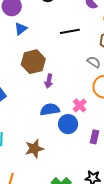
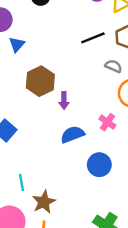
black line: (70, 31) -> (93, 38), moved
blue circle: (68, 124) -> (99, 165), moved
brown star: (34, 149) -> (44, 202), moved

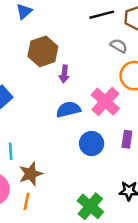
pink cross: (107, 122) -> (105, 102), size x1.6

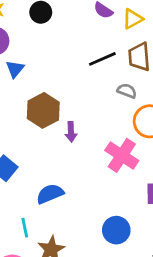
blue semicircle: (68, 109) -> (50, 194), moved
blue circle: (92, 143) -> (116, 230), moved

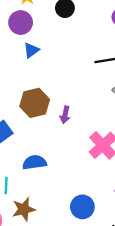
brown hexagon: (43, 110) -> (35, 103), moved

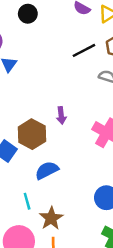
brown hexagon: (35, 103) -> (32, 134), moved

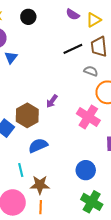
purple arrow: (61, 115) -> (52, 101), turned 40
brown star: (51, 218) -> (40, 185), turned 30

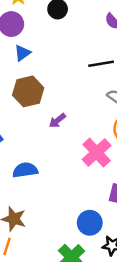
brown hexagon: (27, 115) -> (28, 91), moved
blue circle: (86, 170) -> (90, 223), moved

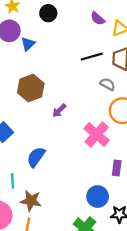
blue triangle: (22, 53) -> (28, 44), moved
blue semicircle: (25, 170) -> (36, 157), turned -40

